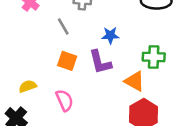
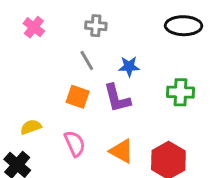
gray line: (63, 26) -> (87, 60), moved
orange triangle: (135, 81) -> (122, 151), moved

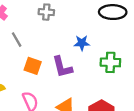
gray line: (87, 60) -> (17, 40), moved
blue star: (129, 67) -> (82, 43), moved

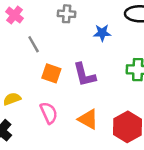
blue star: (82, 43) -> (102, 33), moved

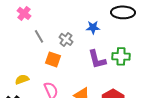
gray cross: (67, 14) -> (66, 39), moved, turned 32
purple L-shape: (84, 75) -> (97, 59), moved

